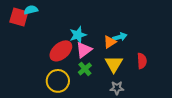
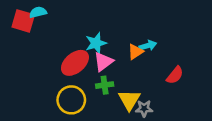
red semicircle: (142, 61) -> (175, 75), turned 42
yellow triangle: (114, 64) -> (129, 100), moved
green cross: (85, 69) -> (105, 85), turned 32

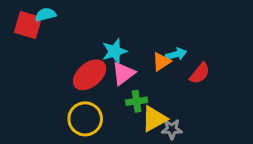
red semicircle: (175, 75) -> (200, 73), moved
green cross: (105, 85) -> (137, 101), moved
yellow triangle: (129, 100) -> (154, 119), turned 30

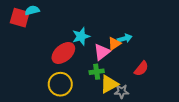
pink triangle: (123, 73) -> (102, 52), moved
red semicircle: (200, 73) -> (141, 69), moved

